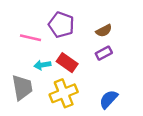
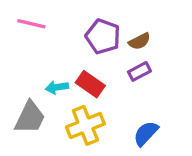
purple pentagon: (61, 25) -> (103, 36), moved
pink line: (31, 38) -> (31, 24), moved
gray trapezoid: (22, 87) -> (30, 118), turned 36

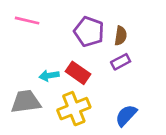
brown semicircle: (139, 41) -> (121, 36), turned -54
gray trapezoid: (30, 118) -> (26, 102), turned -124

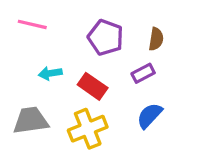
brown semicircle: (121, 36) -> (156, 39), moved
cyan arrow: (49, 76) -> (50, 73), moved
blue semicircle: (126, 115) -> (150, 116), moved

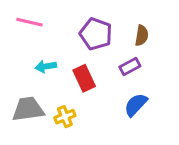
red rectangle: (93, 86) -> (84, 78), turned 30
yellow cross: (88, 129) -> (65, 117), moved, size x0.6

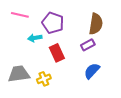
purple pentagon: (96, 34) -> (53, 23), moved
brown semicircle: (142, 35) -> (96, 24), size x1.5
cyan arrow: (46, 66) -> (35, 38), moved

